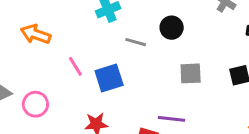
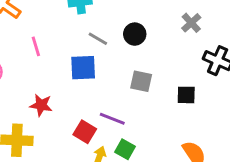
blue square: (109, 78) -> (83, 68), moved

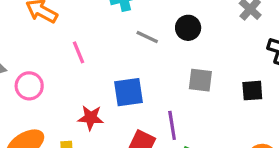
blue square: (83, 68) -> (128, 92), moved
purple line: (112, 119) -> (172, 125), turned 65

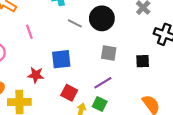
black circle: (188, 28) -> (102, 18), size x1.5
purple line: (172, 125) -> (103, 83), moved, turned 66

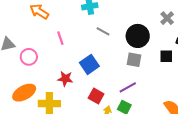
black circle: (102, 18) -> (138, 36), moved
blue square: (61, 59) -> (89, 64), turned -30
black square: (143, 61) -> (166, 56), moved

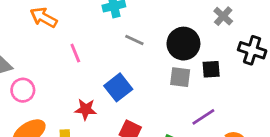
black square: (166, 56) -> (211, 69), moved
pink circle: (29, 57) -> (23, 90), moved
purple line: (128, 87) -> (203, 117), moved

